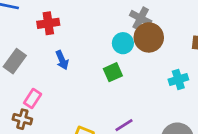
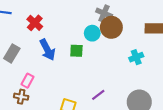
red cross: (48, 23) -> (35, 23), turned -35
blue arrow: (62, 60) -> (47, 50), size x1.5
green square: (113, 72) -> (76, 51), moved, turned 32

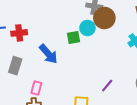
red cross: (35, 23) -> (19, 33), moved, turned -35
green square: (76, 51) -> (74, 37), moved

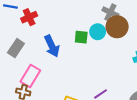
red cross: (19, 33) -> (29, 17), turned -35
pink rectangle: (36, 88) -> (30, 76), size x1.5

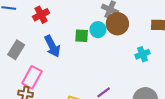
red cross: (29, 17) -> (41, 15), moved

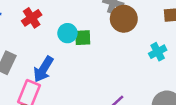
cyan circle: (98, 30) -> (67, 33), moved
blue arrow: (52, 46) -> (43, 69), moved, turned 65

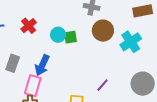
brown circle: (124, 19) -> (103, 31), moved
cyan cross: (158, 52) -> (131, 42), size x1.5

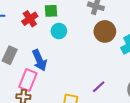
green square: (71, 37) -> (51, 11), moved
blue arrow: (42, 65) -> (39, 60), turned -55

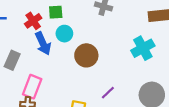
brown circle: (105, 31) -> (86, 55), moved
blue arrow: (39, 60) -> (43, 43), moved

